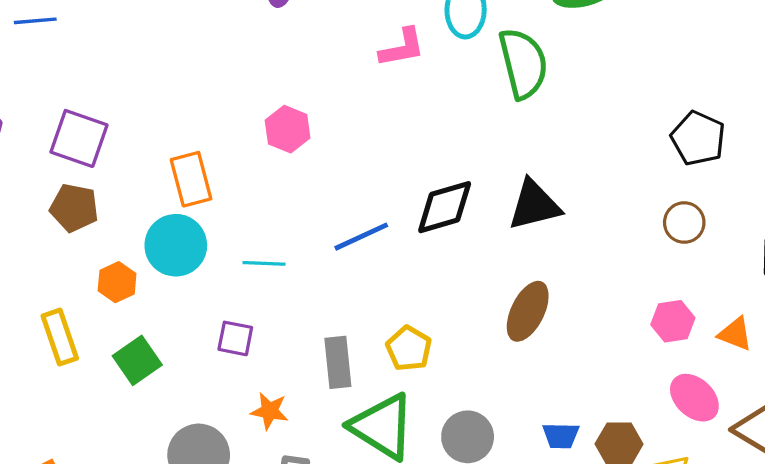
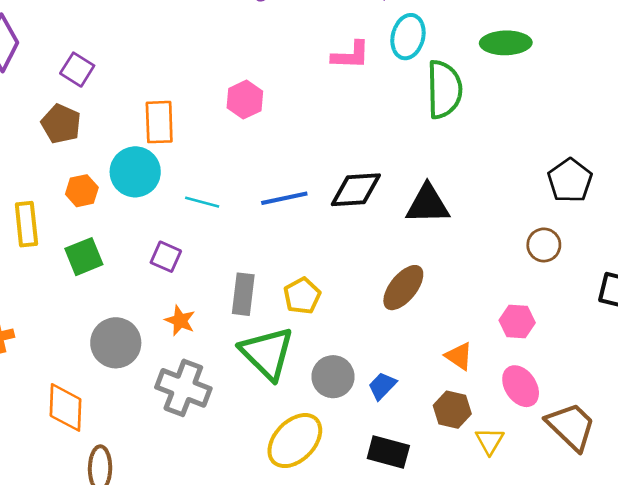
purple square: (79, 138) -> (77, 70), size x0.7
orange triangle: (735, 334) -> (459, 356), moved
blue trapezoid: (561, 436) -> (382, 386), moved, turned 120

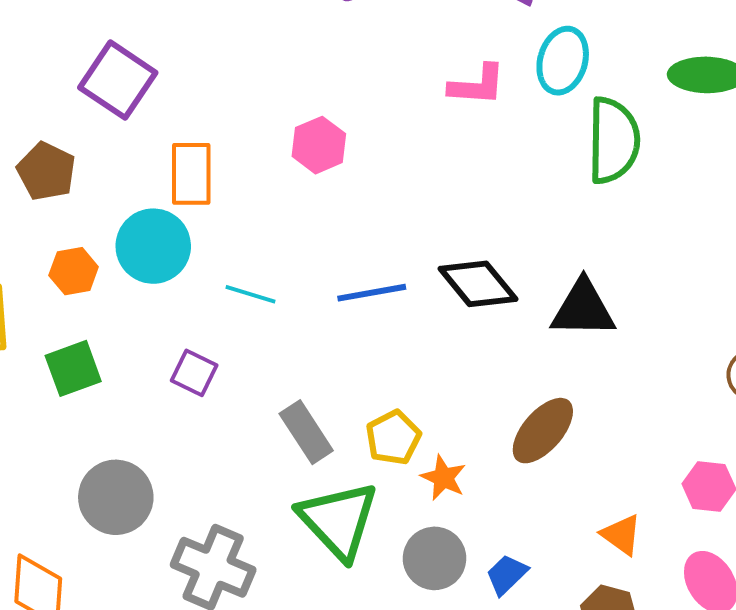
purple square: (77, 70) -> (118, 80), moved, size x1.5
black diamond: (356, 190) -> (478, 284), turned 52
gray rectangle: (243, 294) -> (306, 432), turned -42
orange star: (180, 321) -> (443, 478), moved

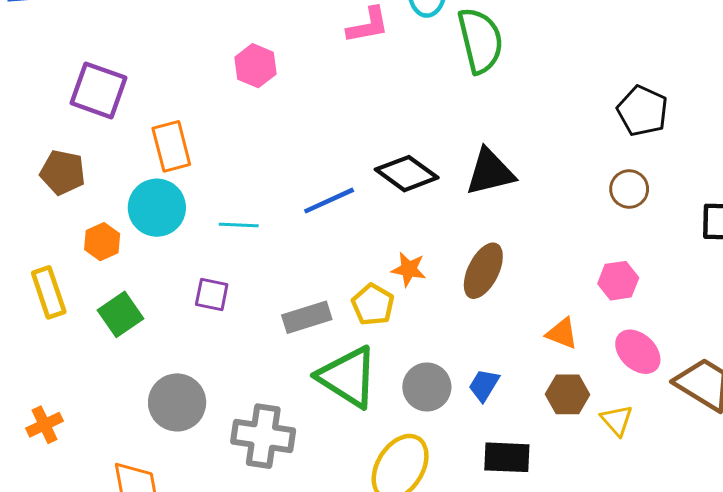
pink hexagon: (319, 145) -> (255, 66), moved
gray rectangle: (306, 432) -> (307, 317), turned -60
orange star: (443, 478) -> (409, 269), moved

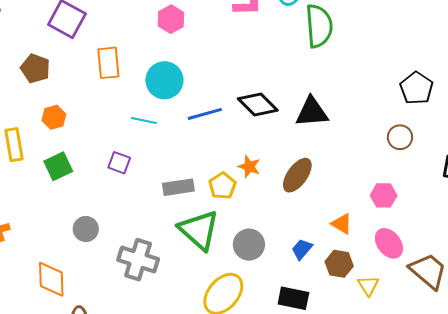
cyan circle: (157, 208) -> (164, 80), moved
blue trapezoid: (484, 385) -> (302, 249), moved
gray circle: (177, 402) -> (86, 229), size x0.7

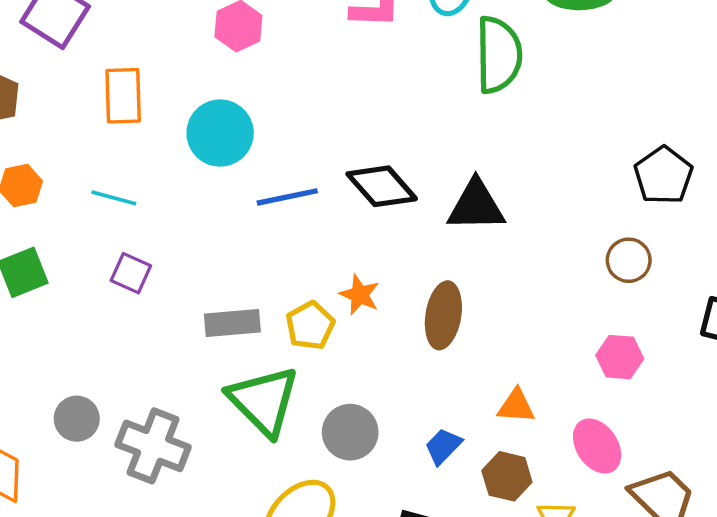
cyan line: (144, 120) -> (114, 198), moved
brown ellipse: (297, 175) -> (443, 315), turned -30
pink hexagon: (384, 195) -> (620, 357), moved
orange triangle: (342, 224) -> (516, 406), turned -30
gray circle: (86, 229) -> (77, 419), moved

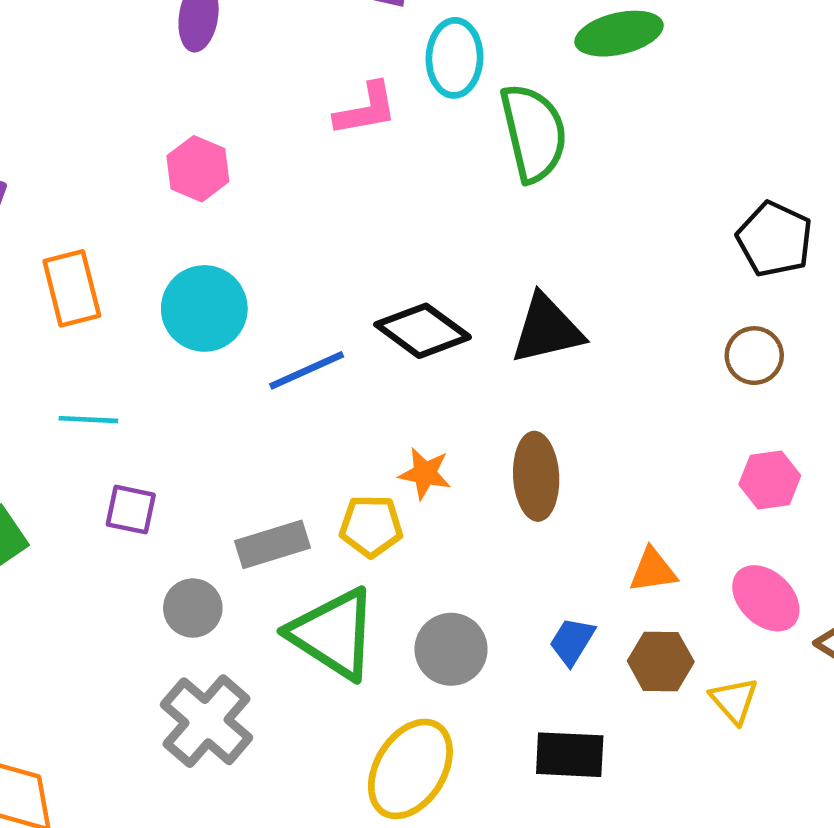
yellow pentagon: (310, 326) -> (371, 526), turned -30
gray circle: (77, 419) -> (193, 608), moved
gray cross: (153, 446) -> (207, 721), turned 32

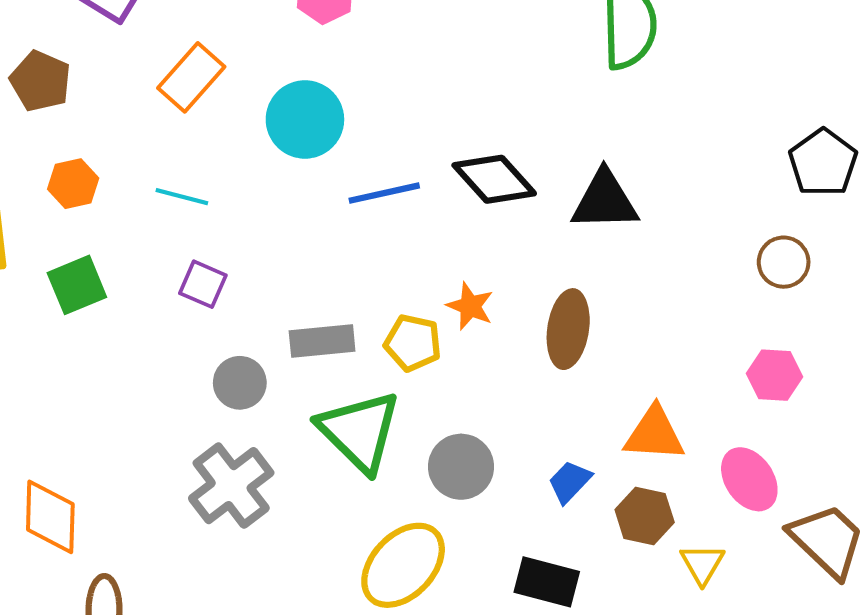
orange rectangle: (72, 288) -> (191, 77), turned 44
orange triangle: (653, 570) -> (654, 434), size x1.4

